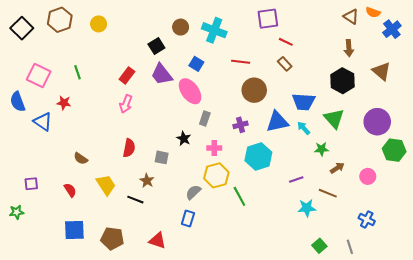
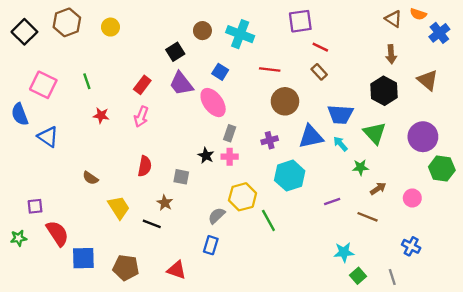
red star: (64, 103) -> (101, 115), moved
pink cross: (214, 148) -> (230, 157), moved
red semicircle: (70, 190) -> (57, 233), moved, size x1.6
cyan star: (307, 208) -> (344, 252), moved

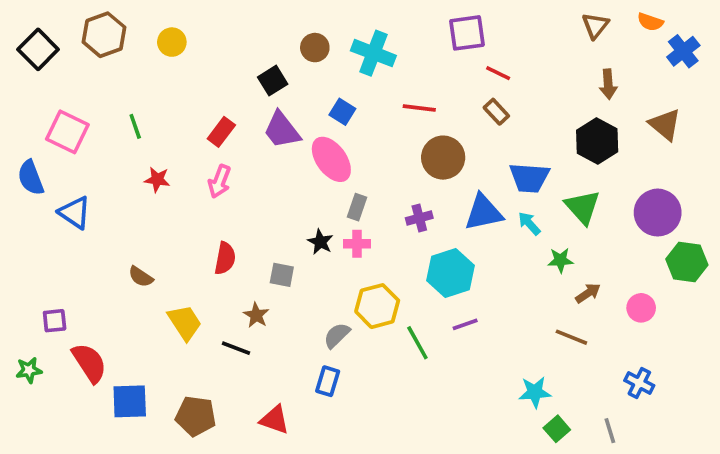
brown triangle: (393, 19) -> (595, 26), moved, turned 36
purple line: (332, 202) -> (465, 324), moved

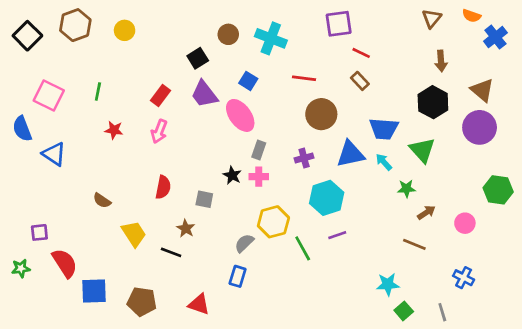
green line: (135, 126) -> (98, 92), turned 30
purple circle: (658, 213) -> (480, 127), moved

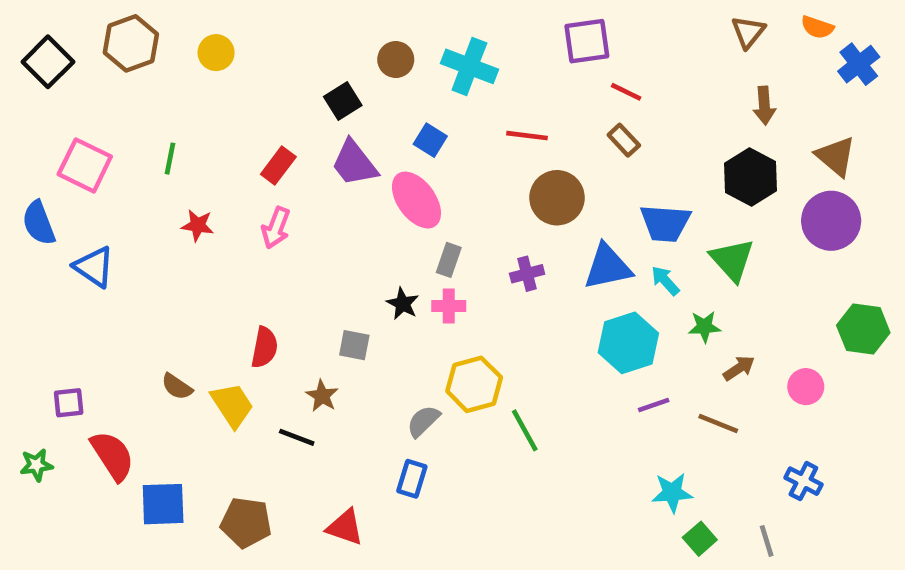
red semicircle: (163, 187) -> (264, 347), moved
cyan hexagon: (327, 198) -> (628, 343), moved
brown semicircle: (102, 201) -> (177, 387), moved
purple line: (337, 235) -> (654, 405), moved

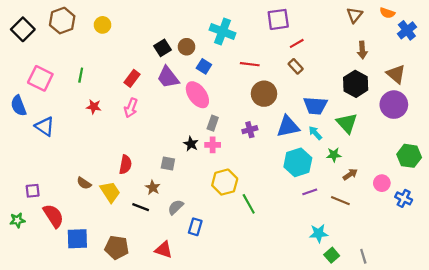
brown circle: (396, 60) -> (187, 47), moved
red line: (626, 92) -> (297, 43), turned -56
gray semicircle: (423, 421) -> (176, 207), moved
blue cross: (803, 481) -> (404, 198), moved

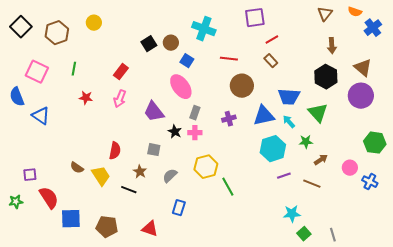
brown hexagon: (62, 21) -> (57, 33), moved
purple trapezoid: (168, 77) -> (154, 112), moved
gray semicircle: (176, 207) -> (170, 176), moved

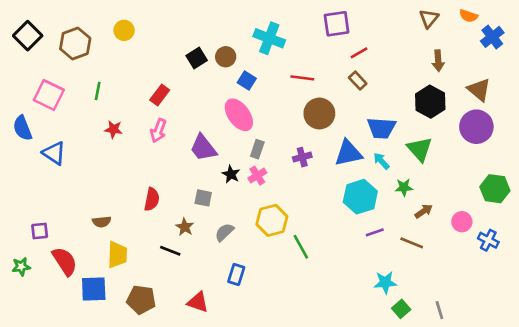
pink cross: (195, 133) -> (257, 176), turned -32
brown semicircle: (77, 168) -> (102, 222), turned -40
yellow trapezoid: (101, 176) -> (117, 255), moved, turned 35

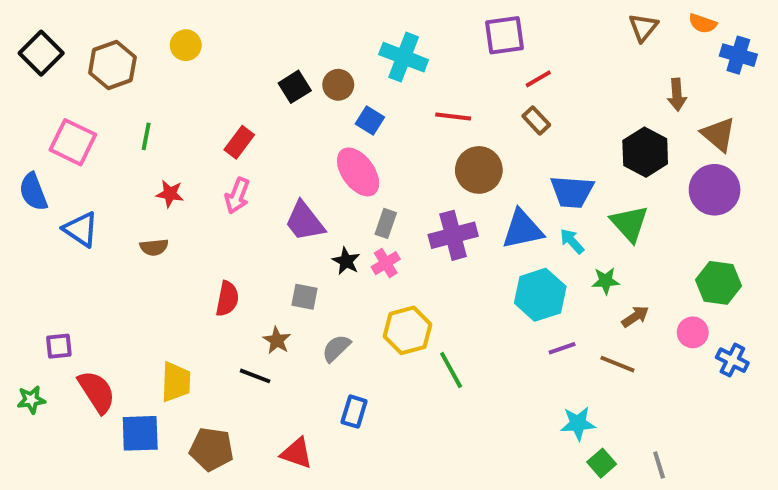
blue cross: (492, 37) -> (738, 55), turned -35
brown arrow: (438, 61) -> (677, 95), moved
purple cross: (302, 157) -> (453, 235), size x1.6
green hexagon: (495, 189) -> (718, 283), moved
brown semicircle: (102, 222) -> (154, 247), moved

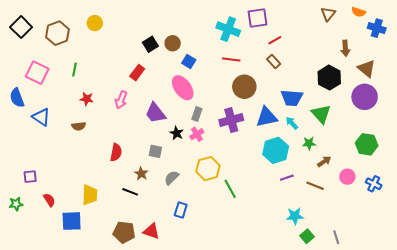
cyan cross: (404, 57) -> (228, 29), moved
red rectangle: (239, 142) -> (137, 73), moved
pink circle: (693, 332) -> (347, 177), moved
red semicircle: (97, 392) -> (49, 200), size x0.6
brown pentagon: (211, 449) -> (124, 232), moved

